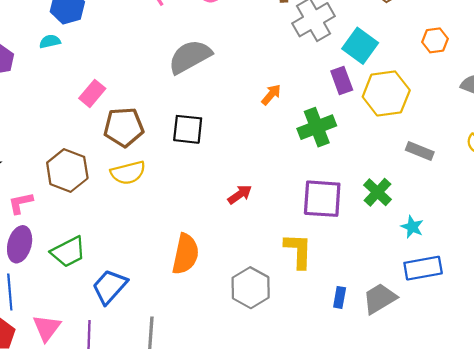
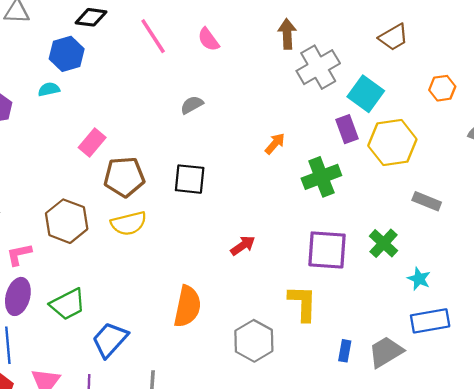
gray semicircle: (190, 57) -> (192, 105), size x0.5

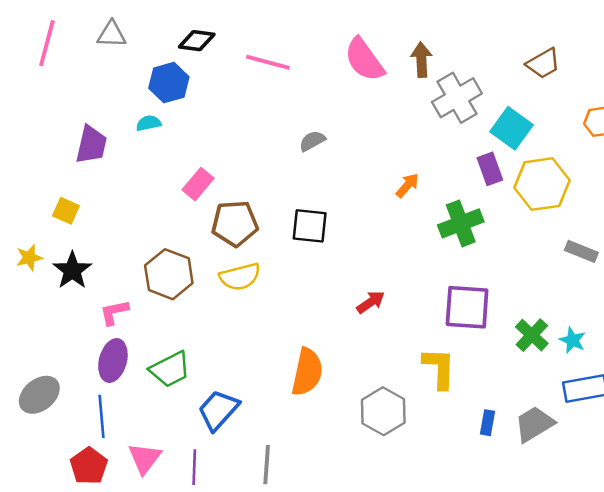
pink line: (153, 36) -> (268, 62), turned -42
pink semicircle: (208, 39) -> (364, 60), moved, size x1.6
green cross: (384, 243) -> (532, 335), moved

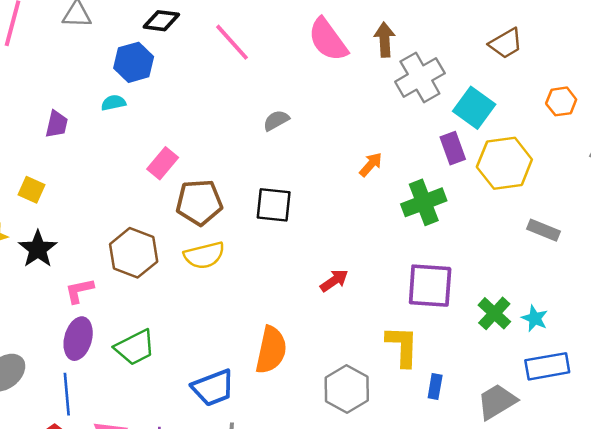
pink line: (268, 62) -> (232, 42), turned 33
purple trapezoid: (91, 145) -> (57, 124), size x0.7
blue trapezoid: (218, 410) -> (213, 388), moved, turned -153
blue rectangle: (487, 423) -> (435, 387), moved

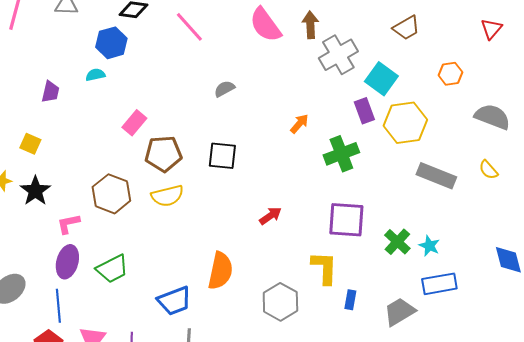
gray rectangle: (544, 230) -> (436, 176), size x1.5

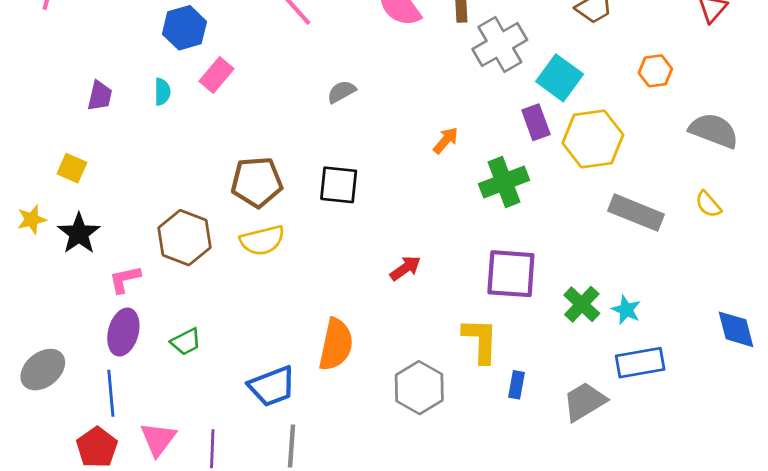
cyan semicircle: (95, 75) -> (162, 92), moved, turned 102
pink rectangle: (134, 123) -> (216, 75), moved
green trapezoid: (112, 269) -> (186, 342), size x0.7

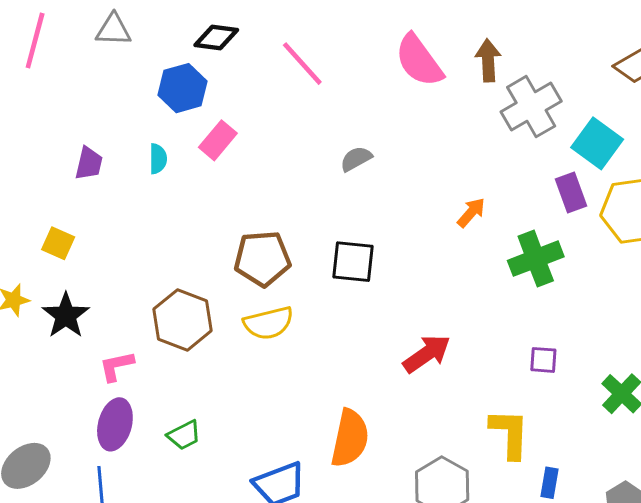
red arrow: (405, 268) -> (427, 354), size x1.4
purple square: (511, 274) -> (543, 360), size x0.5

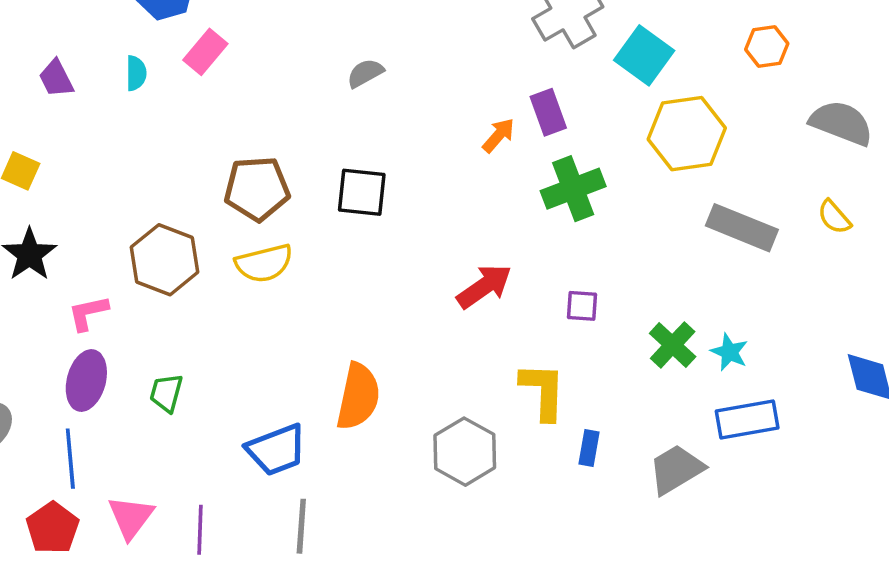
purple trapezoid: (89, 163) -> (56, 78), turned 140
purple rectangle: (571, 193) -> (548, 112), moved
red arrow: (427, 354) -> (484, 286), moved
green trapezoid: (184, 435) -> (166, 393), turned 132

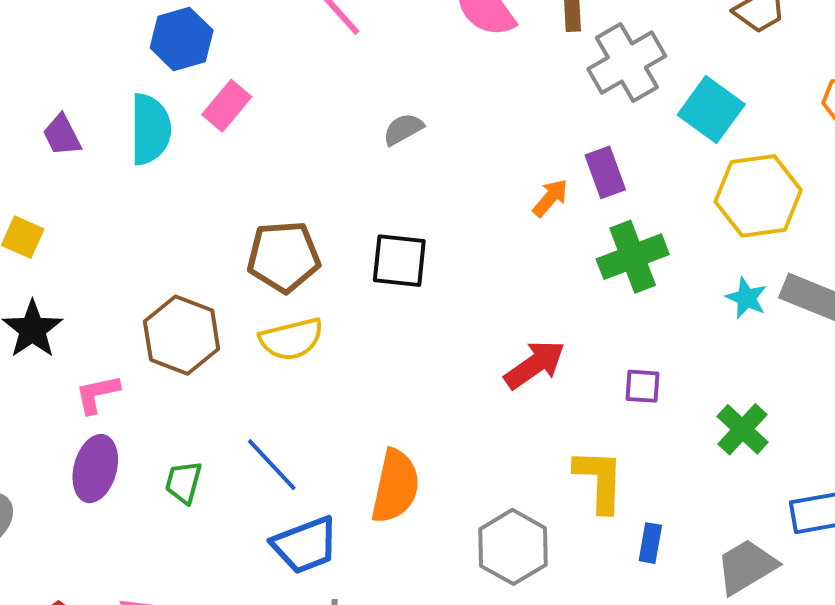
cyan semicircle: (136, 73) -> (150, 129), size x1.8
cyan star: (729, 352) -> (746, 298), moved
blue line: (70, 459) -> (272, 465), moved, turned -38

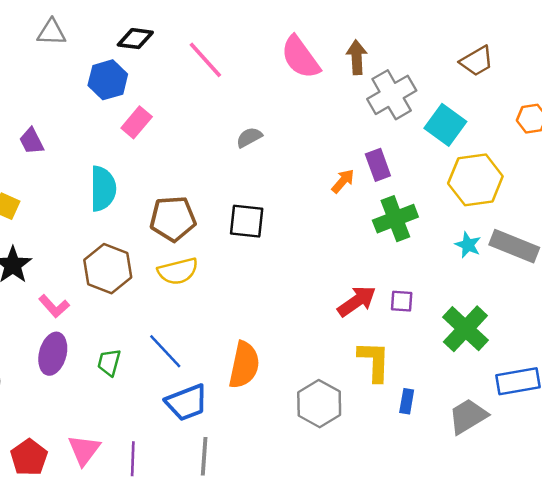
cyan semicircle: (150, 129) -> (103, 189), moved
red arrow: (535, 365) -> (357, 301), moved
pink L-shape: (97, 394) -> (54, 306), turned -120
green cross: (743, 429) -> (465, 329), size x1.4

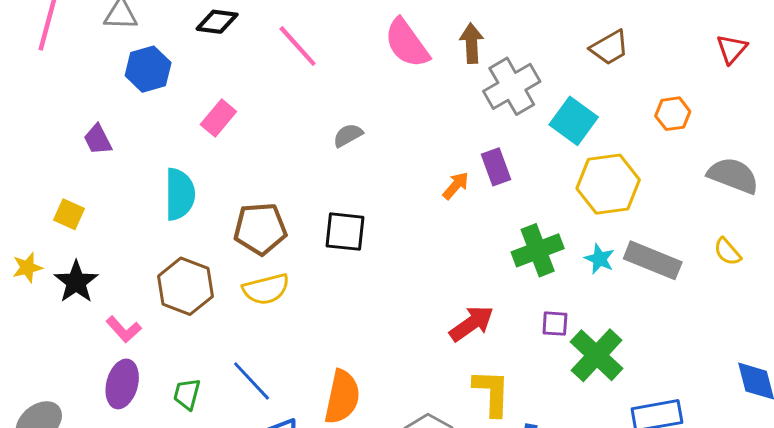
blue hexagon: (108, 80) -> (148, 69), moved
green cross: (395, 219) -> (538, 250), moved
purple square: (402, 301) -> (555, 324), moved

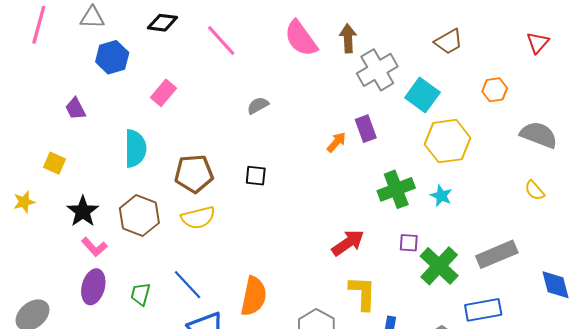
black square: (345, 232) -> (256, 176), size x0.7
gray rectangle: (653, 260) -> (497, 254), moved, turned -45
black star: (76, 282) -> (83, 211), moved

